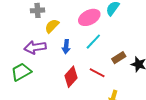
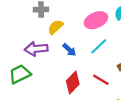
blue arrow: (66, 47) -> (69, 50), turned -56

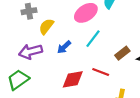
blue arrow: (69, 50) -> (64, 47), turned 104
red diamond: (73, 82) -> (73, 79), turned 45

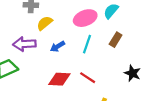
cyan line: (93, 39) -> (87, 44), turned -30
brown rectangle: (122, 53) -> (116, 40), moved, turned -32

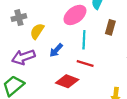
red line: (88, 78) -> (85, 63), moved
red diamond: (59, 79) -> (67, 81), turned 35

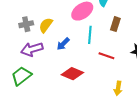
gray cross: (19, 18) -> (26, 24), moved
red line: (85, 63) -> (106, 56), moved

